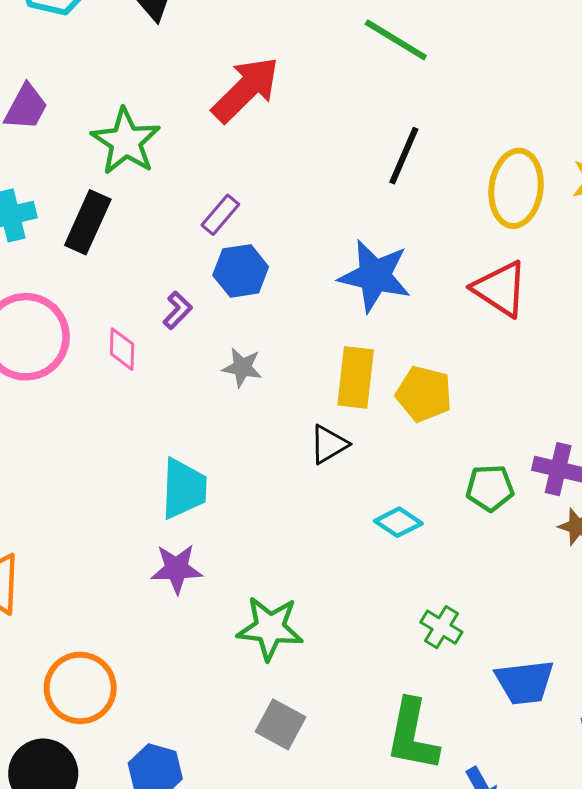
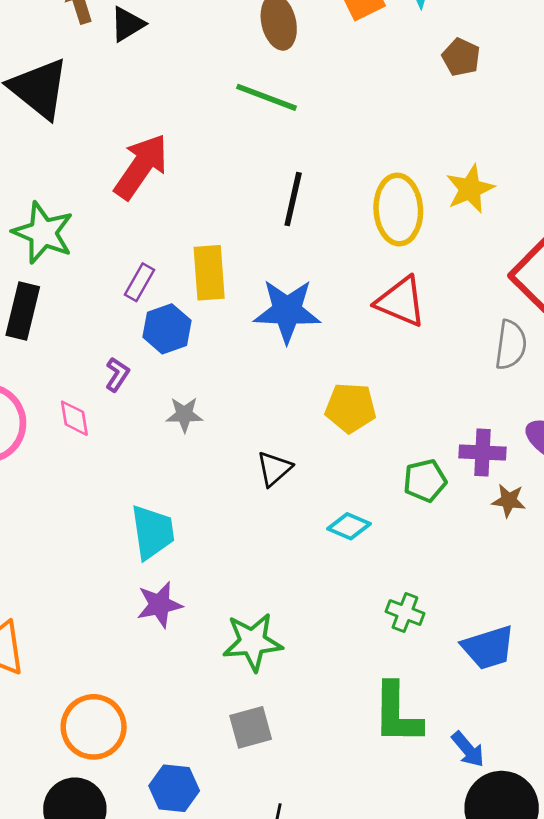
yellow rectangle: (356, 377) -> (209, 273), moved
gray square: (281, 724) -> (251, 727), moved, turned -33

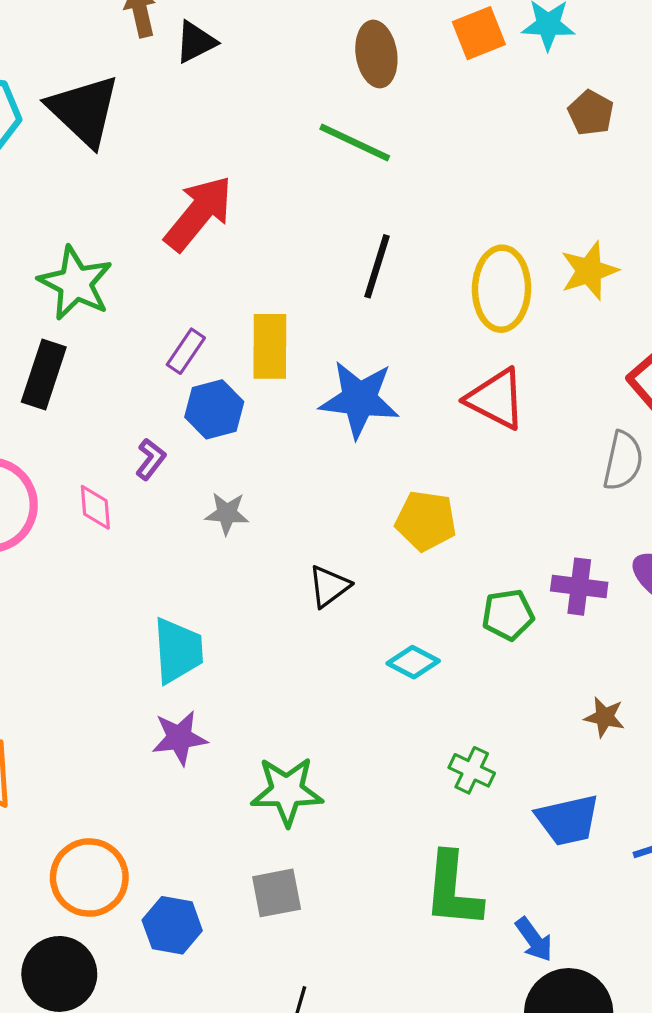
brown star: (509, 501) -> (604, 717), moved
blue hexagon: (174, 788) -> (172, 925), moved

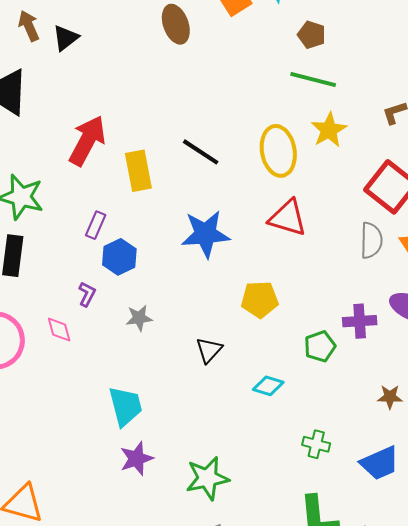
green line: (355, 142) -> (313, 79), moved
black line: (377, 266) -> (201, 152), turned -63
yellow rectangle: (270, 346) -> (138, 171), moved

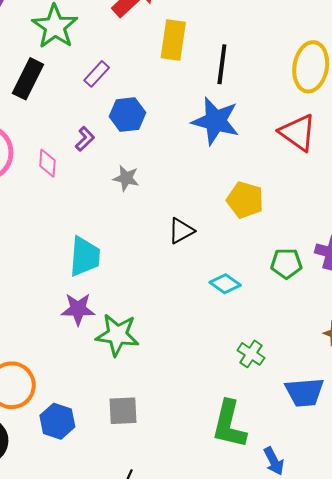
black line: (201, 152) -> (222, 64), moved, turned 45
purple rectangle: (96, 225) -> (97, 74), moved
green star: (207, 478) -> (117, 335), moved

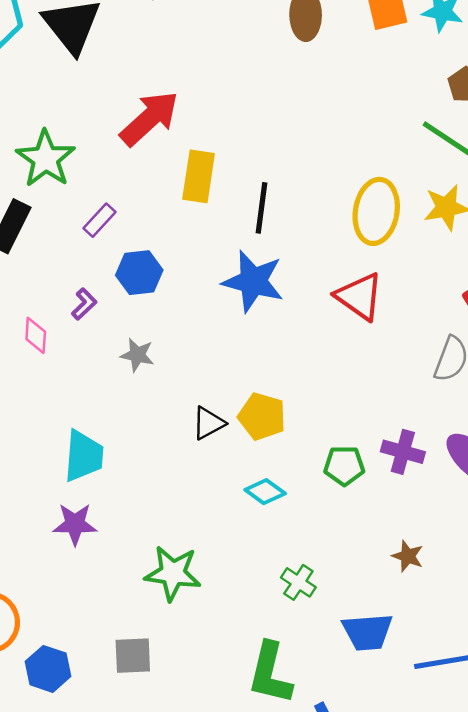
yellow pentagon: (245, 200) -> (262, 416), moved
green star: (117, 335) -> (173, 573), moved

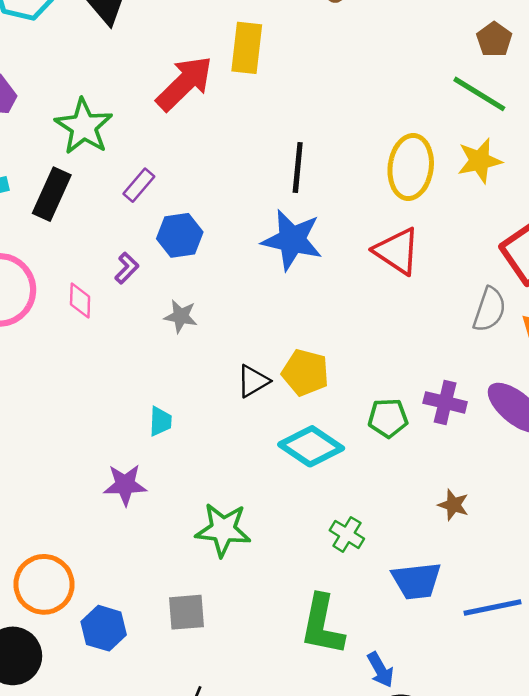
yellow rectangle: (199, 176) -> (247, 48), moved
cyan trapezoid: (84, 456) -> (160, 421), moved, size x0.6
cyan diamond: (265, 492) -> (311, 446), size x1.6

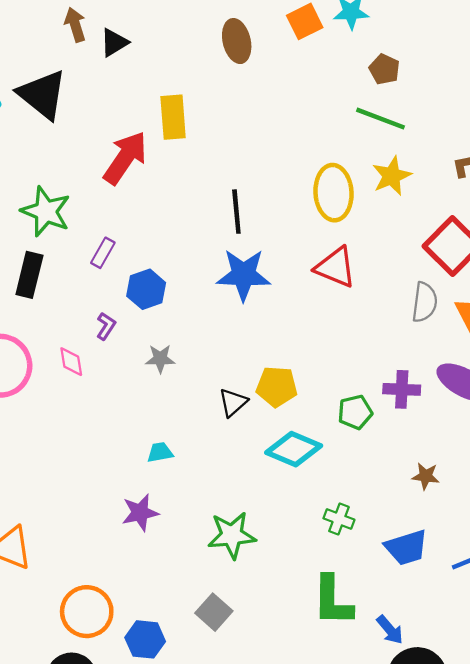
cyan trapezoid: (160, 421) -> (160, 452), turned -92
gray square: (187, 612) -> (214, 612), turned -33

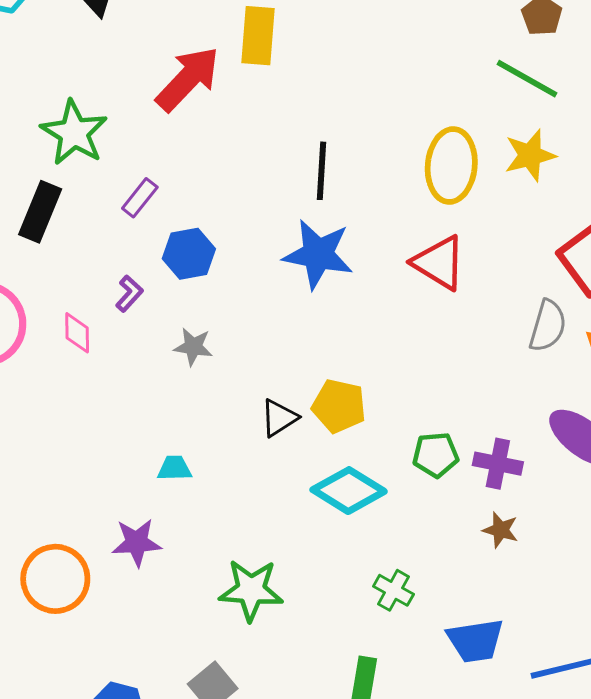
purple cross: (402, 389) -> (498, 464), moved
brown star: (426, 476) -> (500, 530), moved
orange circle: (87, 612) -> (55, 579), moved

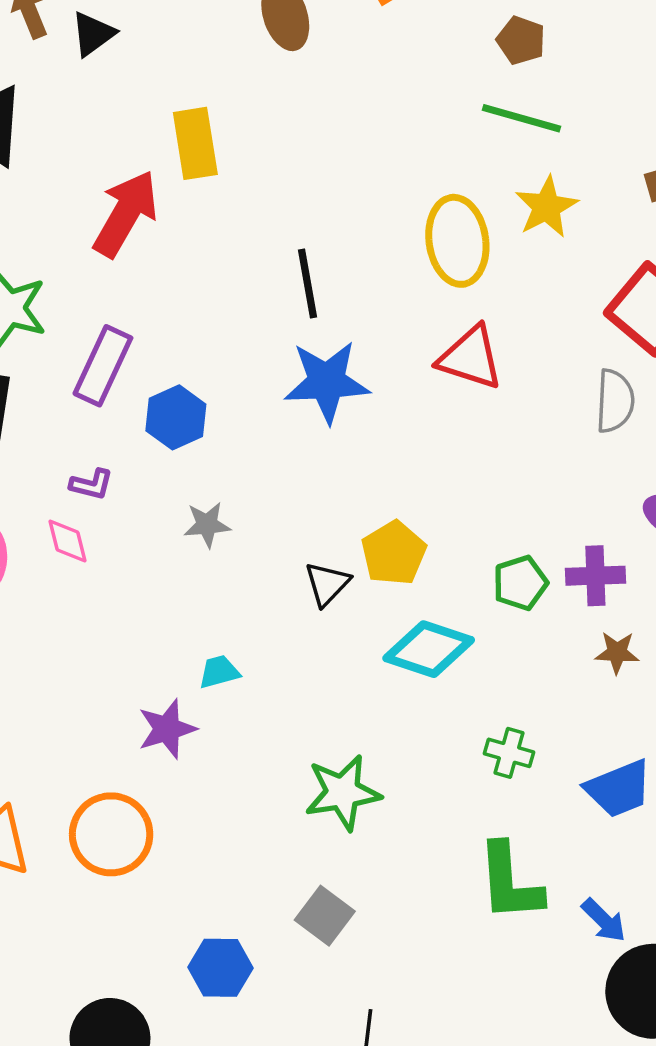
purple rectangle: (140, 198) -> (103, 366), size x1.6
purple L-shape: (129, 294) -> (91, 484), moved, turned 75
yellow pentagon: (339, 406) -> (394, 553), turned -30
purple star: (137, 543) -> (167, 729), moved

